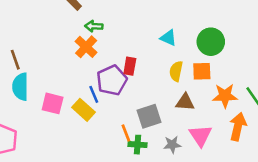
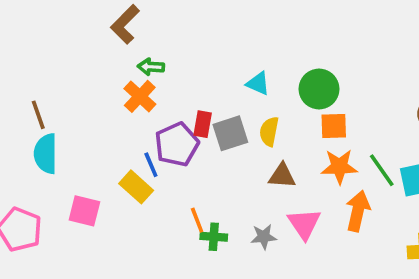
orange square: (202, 71) -> (334, 126), moved
pink square: (53, 103) -> (84, 211), moved
gray square: (149, 116) -> (230, 133), moved

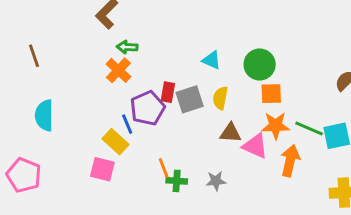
brown line: (38, 115) -> (34, 56), moved
green line: (382, 170) -> (309, 129), turned -32
pink square: (84, 211) -> (102, 169), moved
pink triangle: (304, 224) -> (255, 146), moved, turned -32

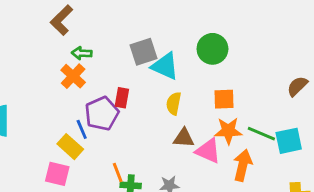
cyan triangle: (212, 60) -> (165, 66), size x1.5
green circle: (260, 64) -> (212, 49), moved
gray square: (190, 99) -> (143, 52), moved

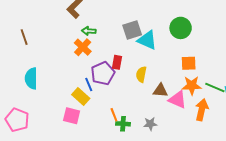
yellow semicircle: (174, 103) -> (141, 74), moved

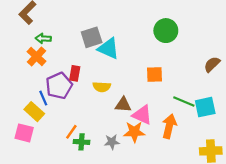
green circle: (181, 28) -> (166, 31), moved
yellow semicircle: (141, 74) -> (102, 87), turned -98
orange star: (192, 85) -> (134, 132), moved
orange line: (114, 115) -> (71, 132), turned 56

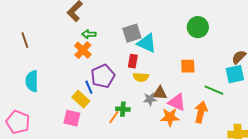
red rectangle: (75, 73) -> (133, 61), moved
cyan square: (205, 107) -> (235, 74), moved
green cross: (81, 142) -> (123, 109), moved
gray star: (112, 142) -> (150, 99), moved

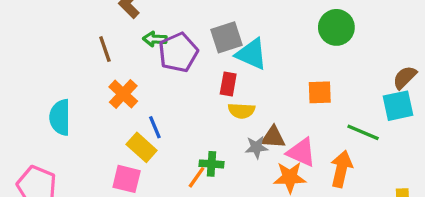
brown line: (25, 40) -> (105, 49), moved
orange cross: (83, 50) -> (123, 94), moved
purple pentagon: (103, 76) -> (178, 52), moved

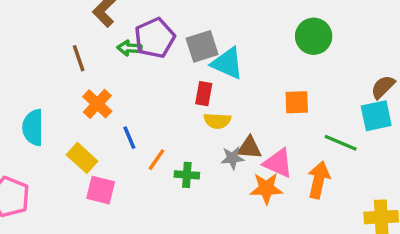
purple pentagon: (178, 52) -> (155, 38), moved
yellow rectangle: (142, 147) -> (82, 158), moved
orange line: (197, 177) -> (156, 160), moved

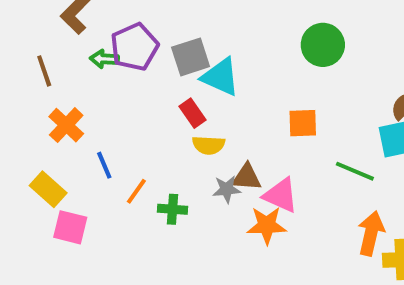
red rectangle: (204, 94) -> (193, 113), turned -45
orange arrow: (319, 180) -> (371, 233), moved

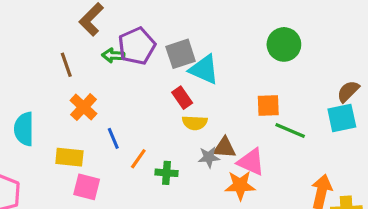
green line: (355, 171) -> (290, 131), moved
yellow rectangle: (48, 189) -> (69, 157), turned -36

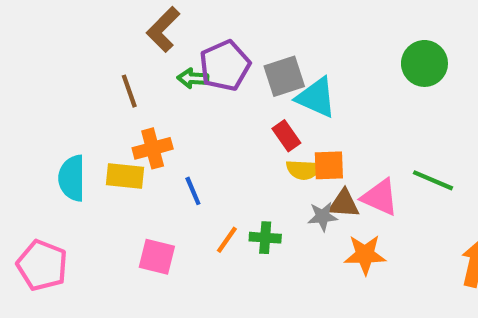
orange square: (268, 105) -> (329, 165), moved
orange cross: (84, 107) -> (153, 148), turned 32
yellow rectangle: (69, 157) -> (125, 176), moved
orange line: (138, 159) -> (227, 240), moved
pink triangle: (251, 162) -> (380, 197), moved

